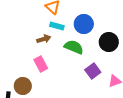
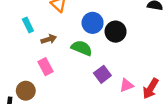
cyan rectangle: (57, 26) -> (28, 25), moved, turned 48
black circle: (109, 42) -> (116, 32), moved

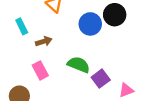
black circle: (116, 32) -> (115, 15), moved
green semicircle: (82, 48) -> (79, 65), moved

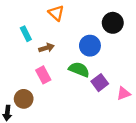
blue circle: (90, 24) -> (90, 46), moved

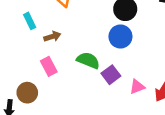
blue circle: (90, 46) -> (120, 37), moved

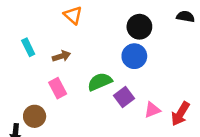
cyan rectangle: (30, 21) -> (28, 47), moved
green semicircle: (88, 60) -> (100, 82), turned -45

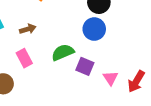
purple square: (124, 97) -> (85, 66), turned -30
pink triangle: (152, 110) -> (111, 78), turned -42

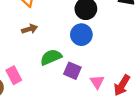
brown arrow: (28, 29) -> (30, 29), moved
pink rectangle: (24, 58) -> (14, 75), moved

